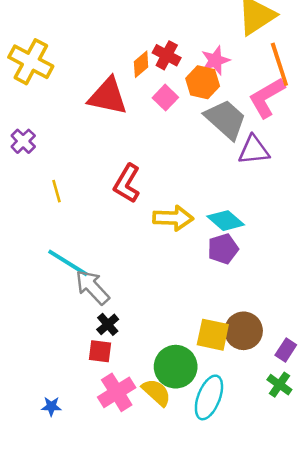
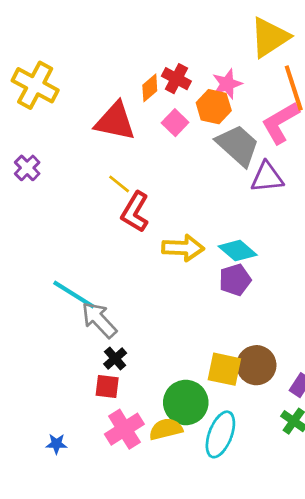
yellow line: (56, 191) -> (119, 184), moved, turned -35
yellow semicircle: (156, 392) -> (166, 429), turned -56

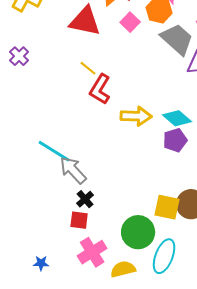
yellow semicircle: (166, 429) -> (123, 269), moved

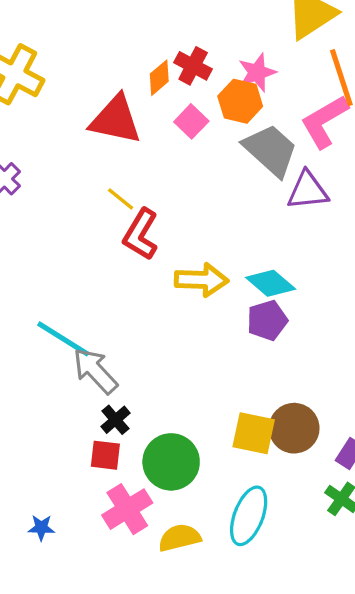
green circle: (138, 232) -> (171, 462), moved

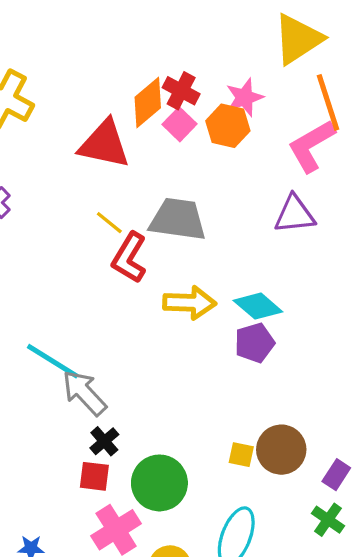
orange diamond: (159, 78) -> (148, 102), size x1.4
pink square: (191, 121) -> (179, 124), moved
gray trapezoid: (271, 150) -> (178, 219), moved, turned -34
yellow square: (254, 433) -> (241, 455), size x0.6

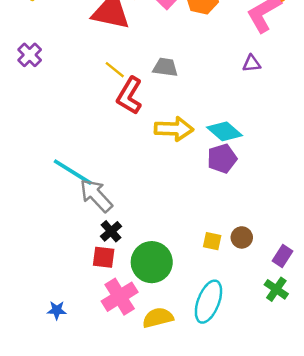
purple triangle: (295, 214) -> (252, 64), size x0.6
gray trapezoid: (178, 219) -> (165, 67), size x0.6
brown circle: (281, 450) -> (242, 237), size x0.6

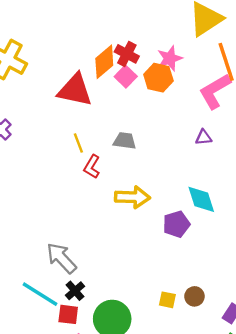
yellow line: (115, 70) -> (78, 143), turned 30
red L-shape: (130, 96) -> (92, 167), size x0.7
cyan diamond: (224, 131) -> (201, 199), moved, turned 32
cyan line: (73, 172) -> (40, 294), moved

